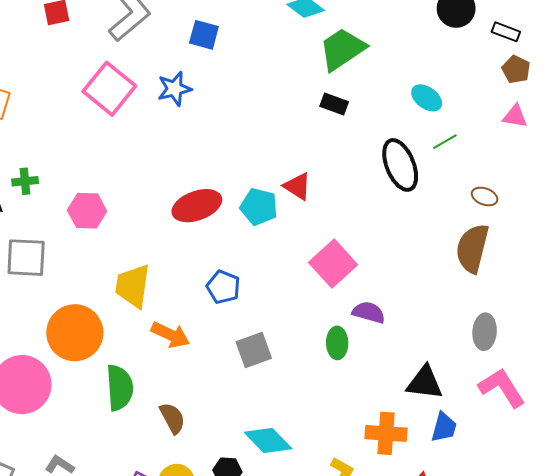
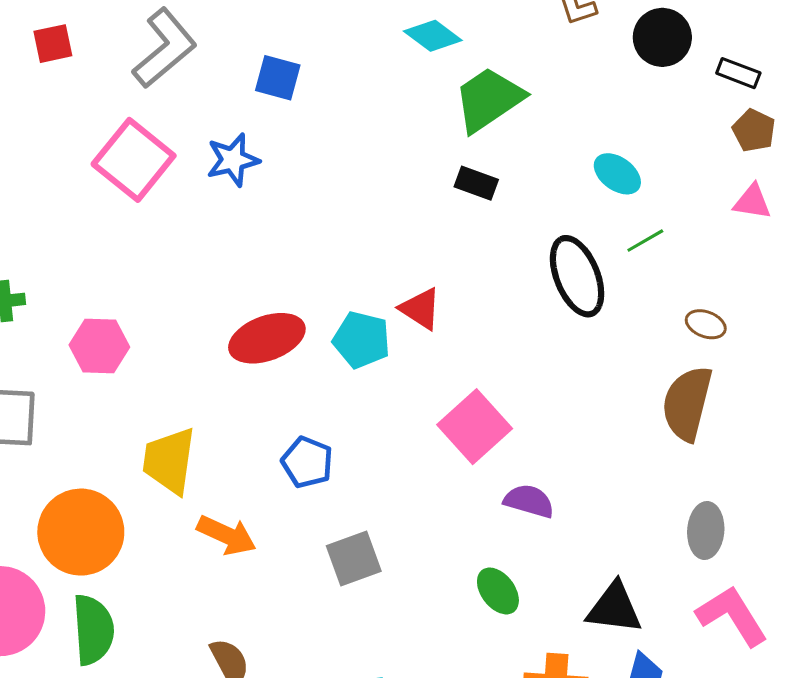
green ellipse: (337, 343) -> (498, 591), moved, turned -36
green semicircle: (120, 388) -> (93, 630), moved

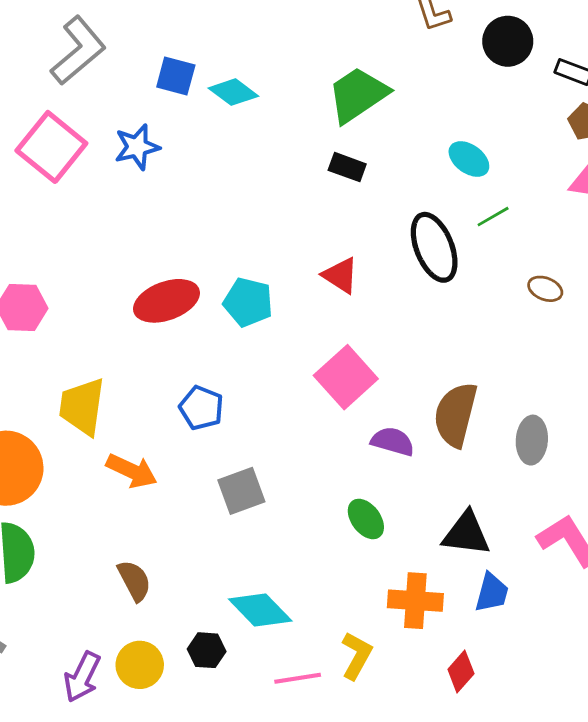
cyan diamond: (433, 36) -> (233, 92), moved
red triangle: (420, 309) -> (340, 275), moved
brown semicircle: (687, 403) -> (456, 415), moved
gray ellipse: (706, 530) -> (532, 440), moved

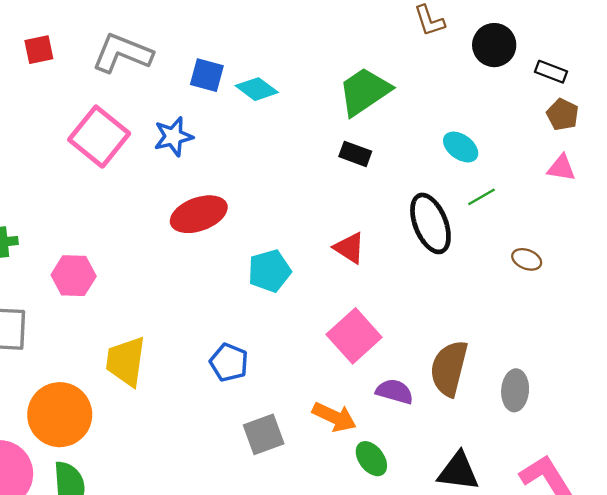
gray L-shape: (78, 51) -> (122, 53), turned -118
red ellipse: (166, 301) -> (199, 214), moved
cyan pentagon: (248, 302) -> (269, 271), turned -30
orange arrow: (132, 471) -> (334, 417), moved

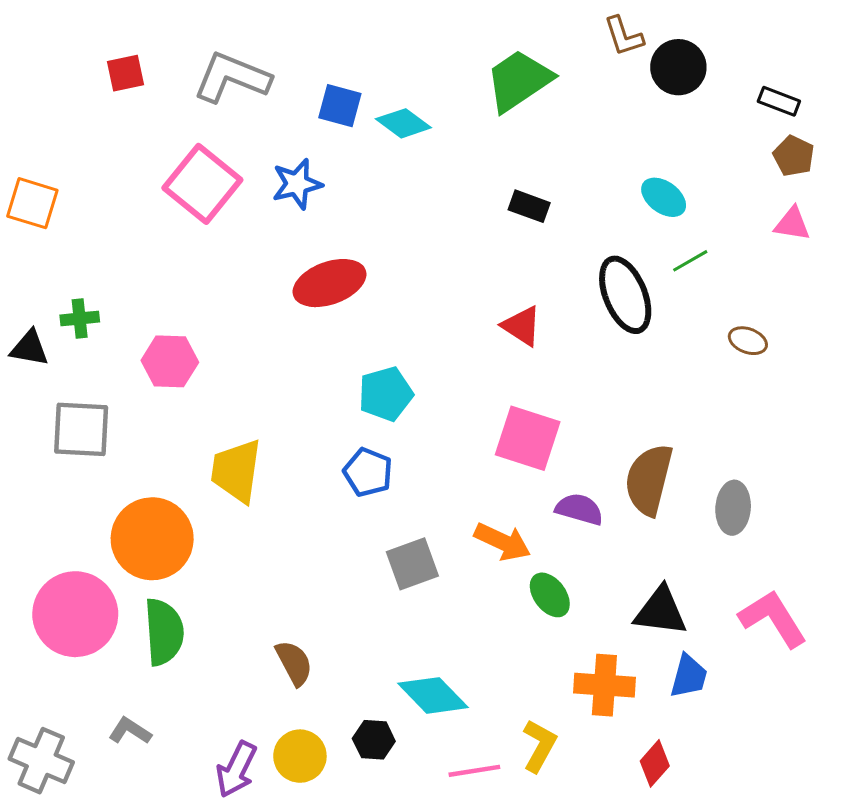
black circle: (494, 45) -> (678, 67), moved
green trapezoid: (364, 91) -> (519, 80), moved
cyan pentagon: (269, 271) -> (386, 394), moved
pink square: (354, 336) -> (528, 438), turned -30

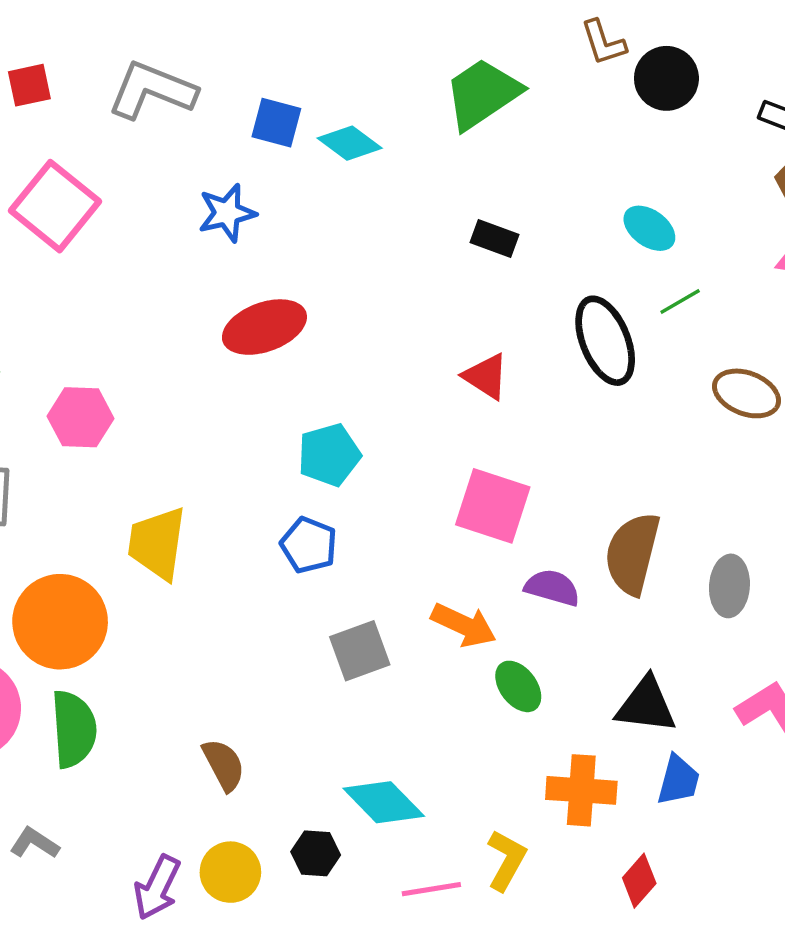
pink square: (202, 184) -> (55, 206), moved
brown ellipse: (748, 341) -> (746, 393), size x1.5

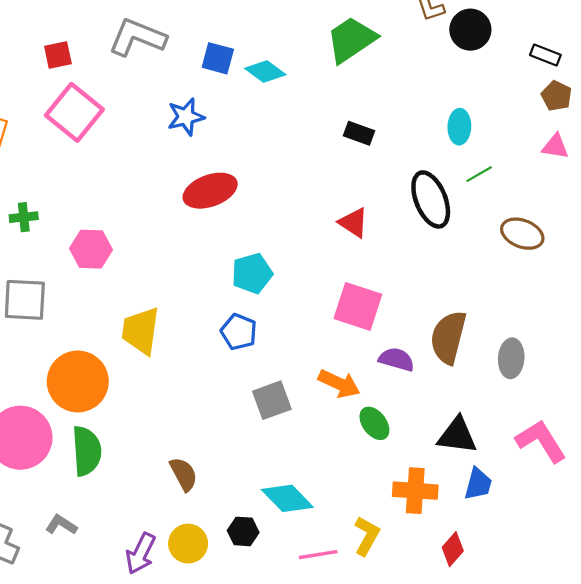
red square: (29, 85) -> (58, 55), moved
cyan ellipse: (649, 228) -> (459, 127), turned 56

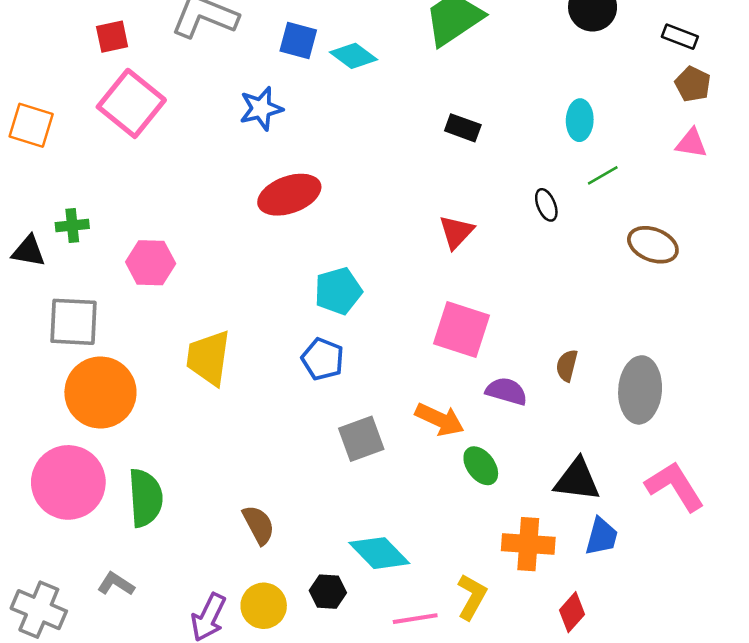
black ellipse: (431, 199) -> (546, 205), size x0.5
red triangle: (353, 223) -> (456, 232), turned 40
brown semicircle: (448, 337) -> (567, 366), size x0.5
gray ellipse: (511, 358) -> (640, 390), size x1.4
orange circle: (78, 381) -> (100, 392), moved

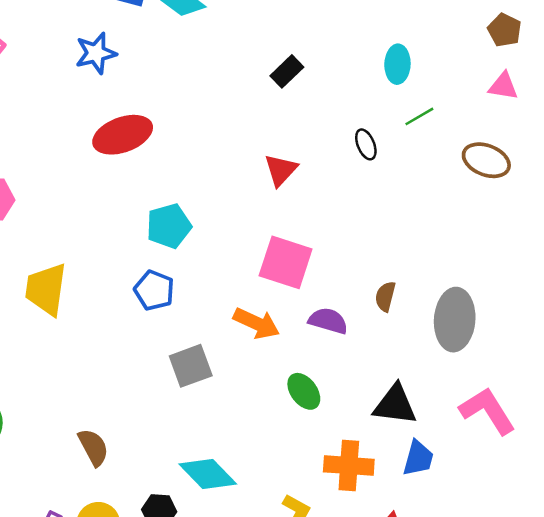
black rectangle: (463, 128) -> (287, 71), turned -64
brown ellipse: (653, 245) -> (486, 160), moved
orange arrow: (440, 419) -> (256, 323), moved

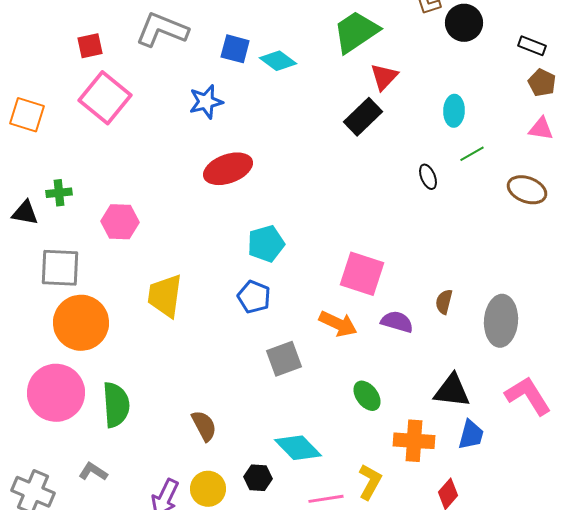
black rectangle: (287, 71) -> (363, 117), size x1.4
red triangle: (281, 170) -> (384, 77), moved
green ellipse: (304, 391) -> (367, 396), moved

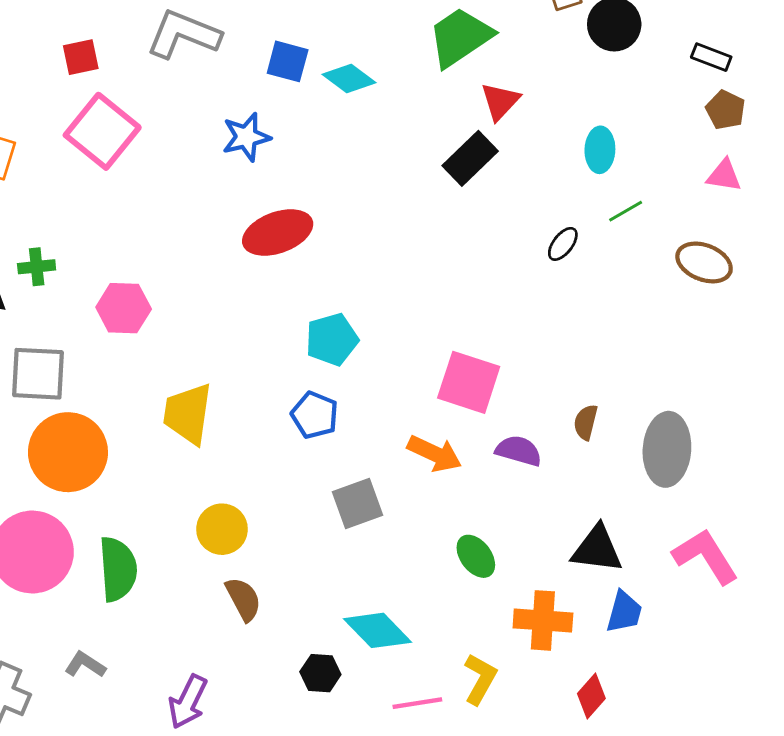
black ellipse: (428, 177) -> (563, 244), turned 60
yellow circle: (208, 489) -> (222, 529), moved

